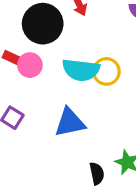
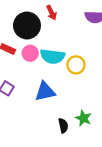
pink circle: (30, 65) -> (30, 53), moved
yellow circle: (106, 71) -> (76, 65), moved

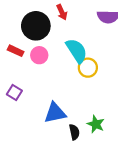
cyan semicircle: (53, 56) -> (77, 51), moved, turned -130
blue triangle: (45, 92) -> (55, 113), moved

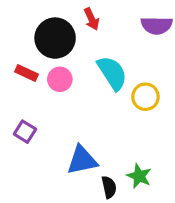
yellow circle: (88, 68) -> (145, 97), moved

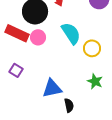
red rectangle: (27, 73) -> (17, 33), size x1.6
green star: (139, 176) -> (95, 81), moved

